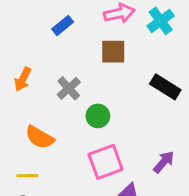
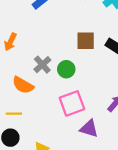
brown square: (113, 52) -> (86, 41), moved
gray cross: (69, 88) -> (42, 65), moved

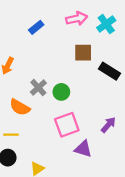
brown square: (86, 41) -> (83, 53), moved

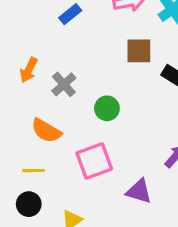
gray cross: (38, 88) -> (64, 84), moved
pink square: (67, 125) -> (94, 161), moved

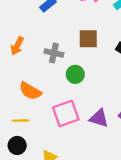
brown square: (139, 51) -> (88, 39), moved
gray cross: (64, 84) -> (54, 53), moved, turned -36
purple triangle: (139, 191) -> (99, 118), moved

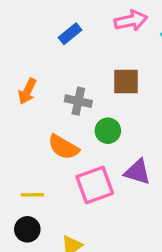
orange semicircle: (30, 91) -> (63, 147), moved
purple triangle: (99, 118) -> (137, 172), moved

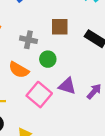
pink square: (95, 185) -> (39, 95), turned -30

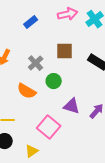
gray cross: (28, 40) -> (36, 63), turned 35
pink square: (39, 95) -> (49, 127), moved

